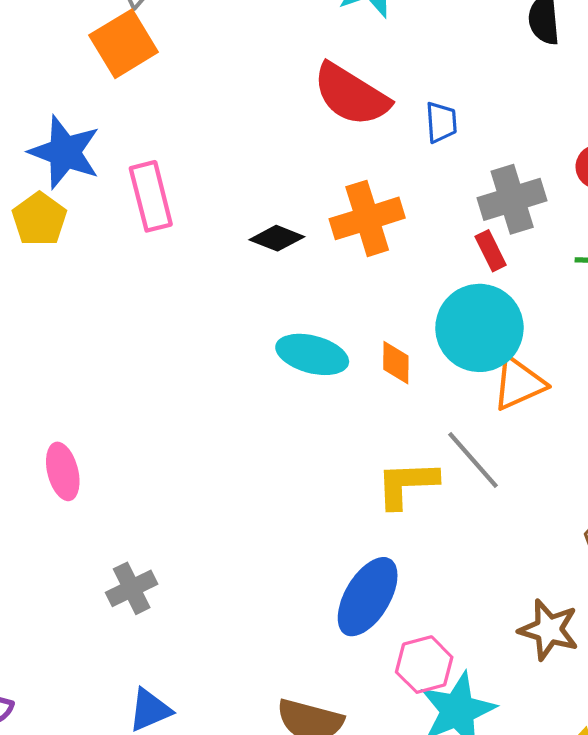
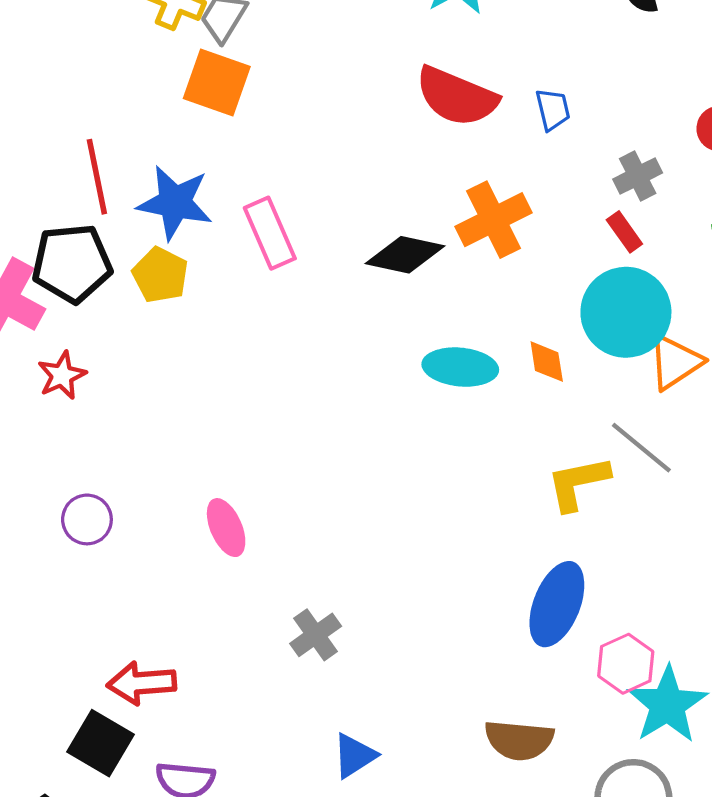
orange square: (124, 44) -> (217, 82), turned -30
gray cross: (512, 199) -> (638, 176), size x0.7
black diamond: (277, 238) -> (405, 255), size x1.4

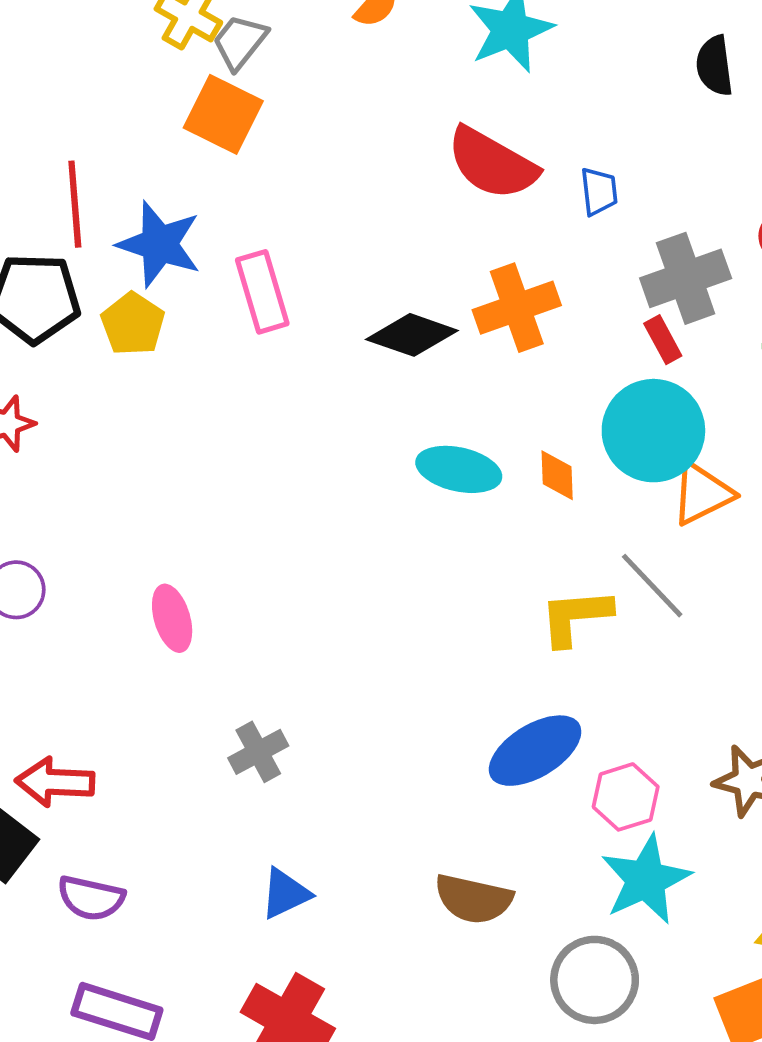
gray cross: (638, 176) -> (686, 278), size x1.6
blue ellipse: (557, 604) -> (535, 751), turned 30
pink hexagon: (626, 664) -> (626, 797), moved

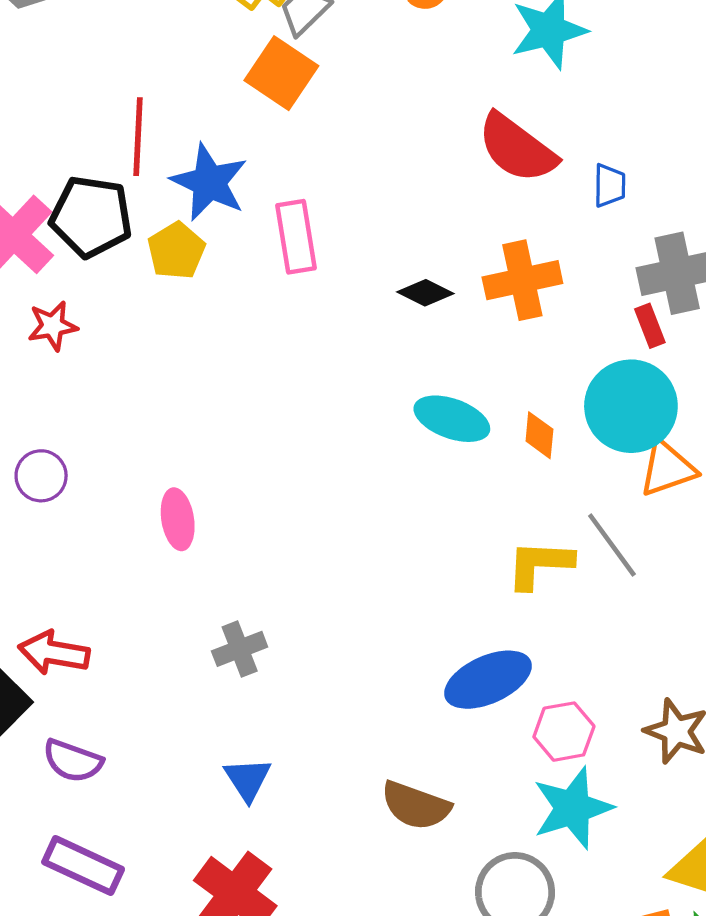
black diamond: (412, 335) -> (425, 293), size x0.7
blue triangle: (285, 894) -> (248, 779), turned -45

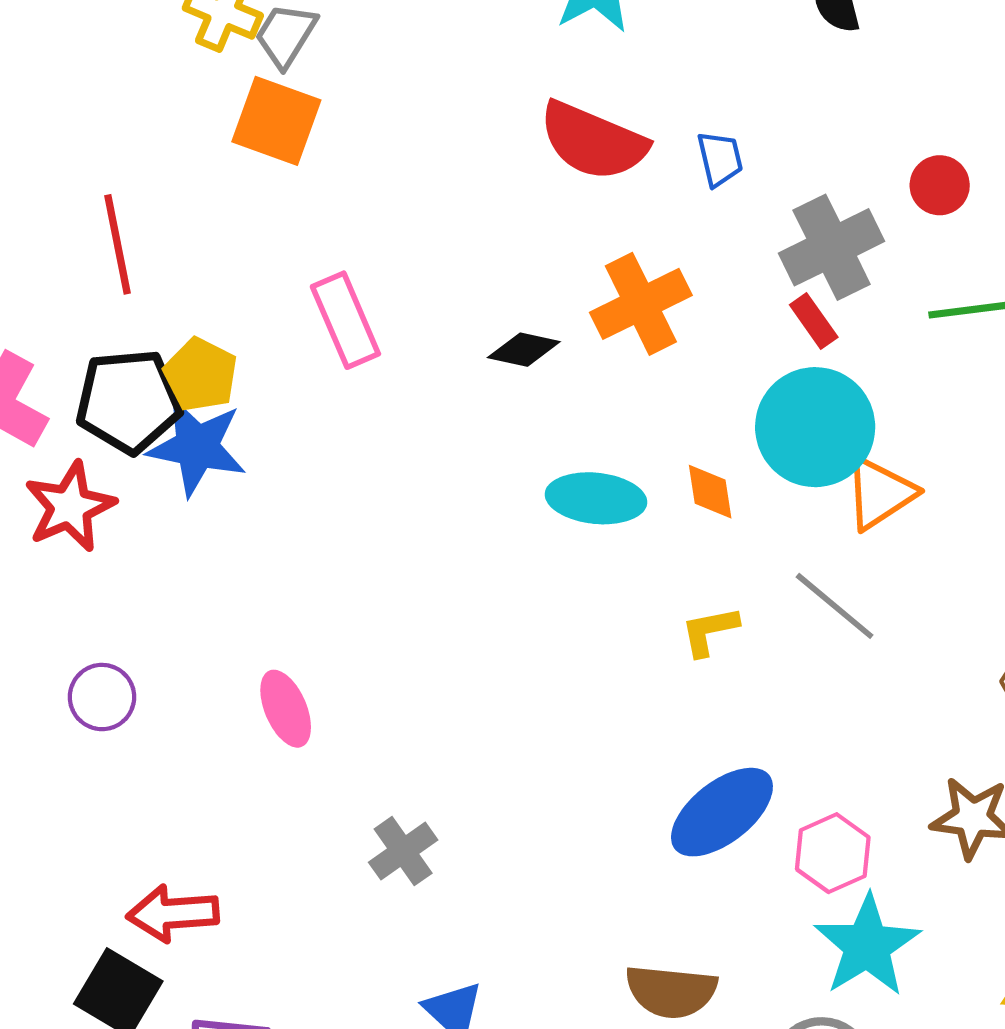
blue star: (209, 182) -> (197, 447), moved
black pentagon: (91, 217) -> (129, 401), moved
red star: (53, 326) -> (70, 507), size x1.4
yellow L-shape: (540, 564) -> (709, 631), moved, size x0.7

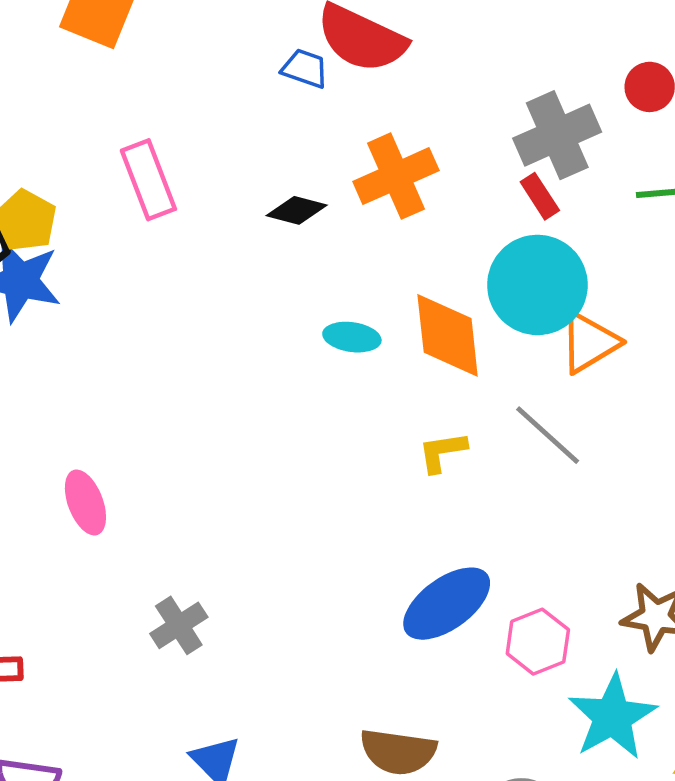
blue trapezoid: (720, 159) -> (305, 69), moved, turned -60
orange diamond: (710, 492) -> (448, 335), size x1.8
cyan ellipse: (596, 498) -> (352, 337), size x0.7
cyan star: (867, 946) -> (612, 717), moved

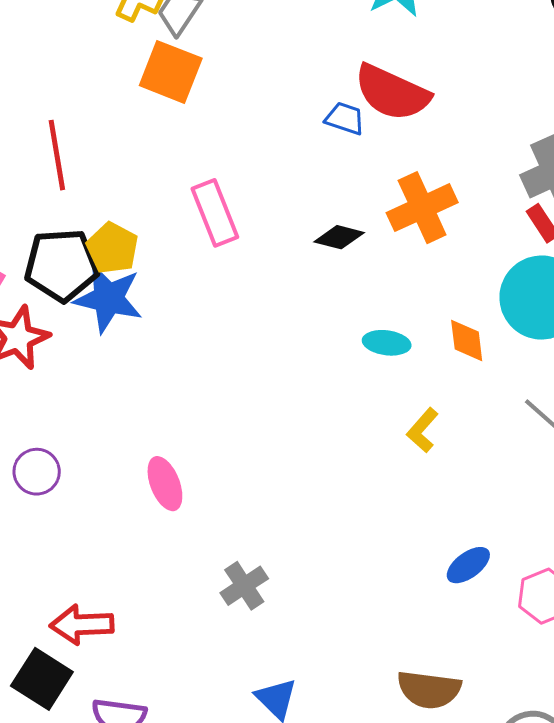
orange diamond: (448, 335) -> (467, 341), size x0.6
yellow L-shape: (442, 452) -> (423, 430), moved, turned -39
blue ellipse: (447, 604) -> (468, 565), size x0.6

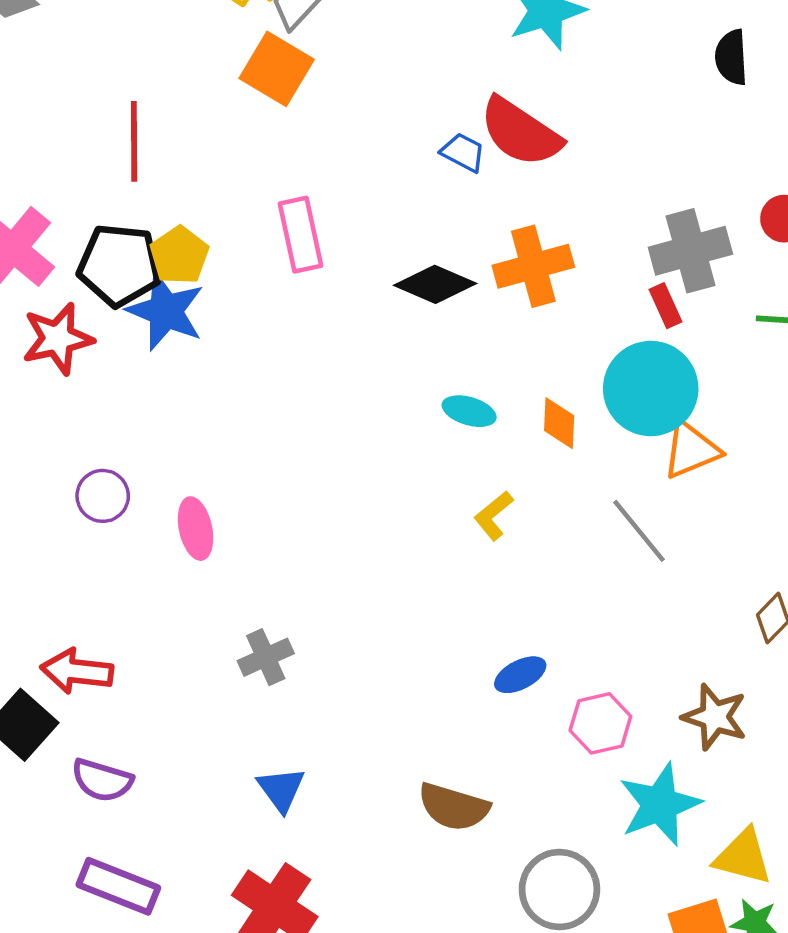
black diamond: (339, 237) -> (435, 284), size x1.4
purple circle: (37, 472) -> (103, 496), moved

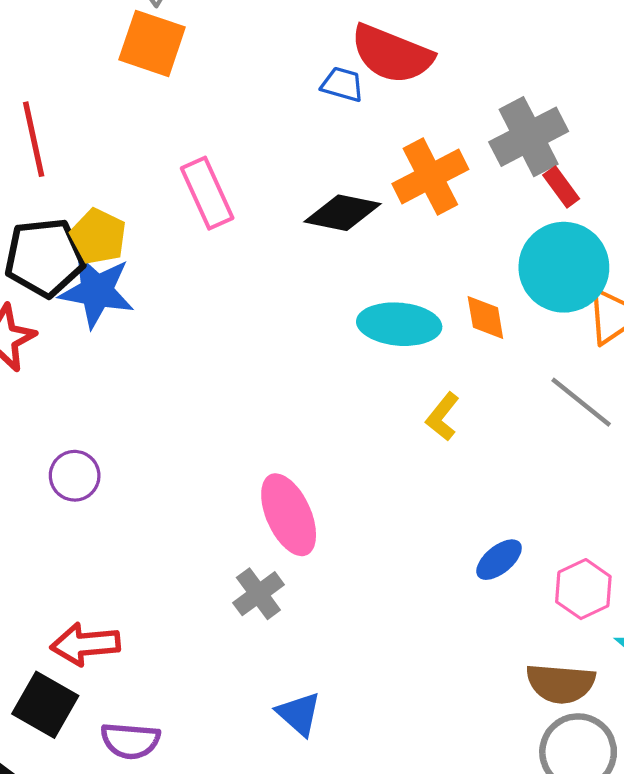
gray cross: (690, 251) -> (529, 137), moved
cyan ellipse: (469, 411) -> (399, 324), size x1.6
pink ellipse: (196, 529) -> (289, 515), moved, size x1.4
brown semicircle: (454, 807) -> (561, 683), moved

